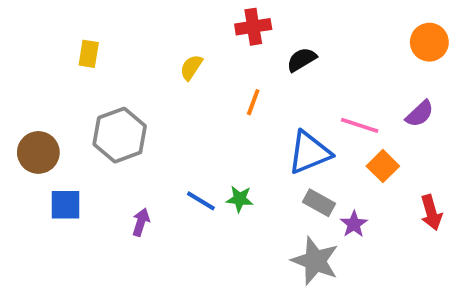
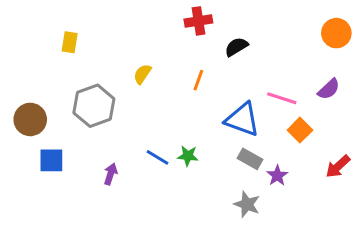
yellow semicircle: (191, 67) -> (142, 74), moved
blue triangle: (309, 152) -> (242, 119), turned 42
red arrow: (431, 212) -> (338, 166), turned 64
gray star: (315, 261) -> (247, 204), size x0.7

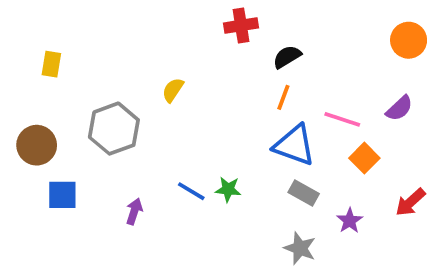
yellow rectangle: (70, 42) -> (51, 64), moved
orange line: (198, 80) -> (283, 97), moved
purple star: (277, 176) -> (350, 221), moved

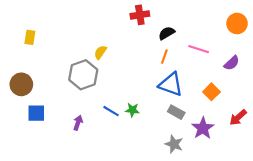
pink line: (342, 119) -> (199, 49), moved
gray hexagon: (114, 129) -> (83, 75), moved
purple star: (350, 221) -> (203, 128), size x1.5

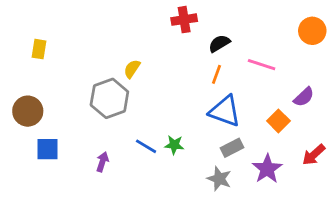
purple semicircle: (232, 63) -> (304, 97), moved
gray rectangle: (176, 112) -> (232, 148), turned -56
gray star: (174, 144) -> (219, 179), moved

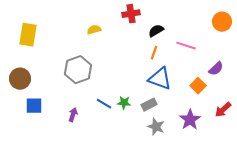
yellow rectangle: (39, 49) -> (28, 35), size x1.6
yellow semicircle: (132, 69) -> (94, 30), moved, turned 40
gray rectangle: (232, 148) -> (149, 105), moved

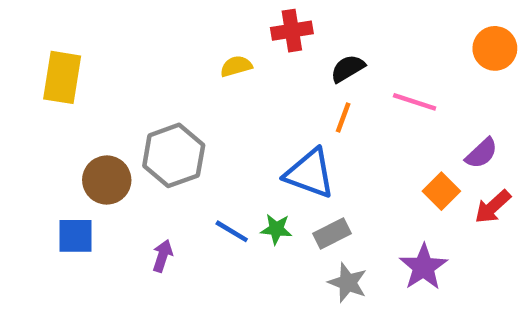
yellow semicircle: (94, 30) -> (236, 66), moved
brown circle: (20, 79) -> (107, 180), moved
blue triangle: (160, 79) -> (310, 173), moved
red arrow: (223, 110) -> (493, 207), moved

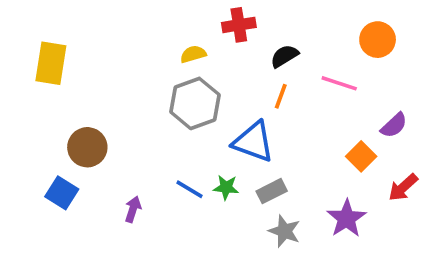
orange circle: (495, 48) -> (378, 40), moved
gray hexagon: (174, 155) -> (195, 103), moved
red arrow: (493, 207) -> (403, 187), moved
blue square: (76, 236) -> (62, 193), turned 32

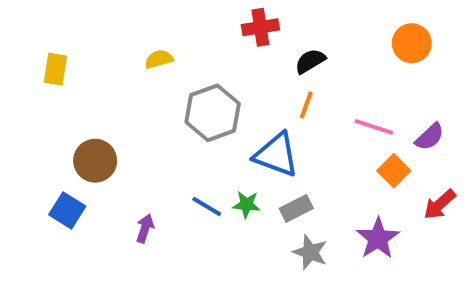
yellow semicircle: (193, 54) -> (159, 59), moved
yellow rectangle: (51, 63) -> (55, 69), size x0.7
pink line: (339, 83) -> (374, 127), moved

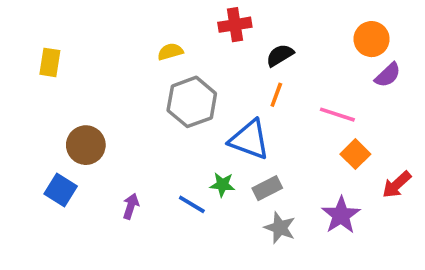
yellow semicircle: (159, 59) -> (170, 52), moved
purple semicircle: (430, 137) -> (388, 75), moved
blue line: (207, 206) -> (192, 204), moved

